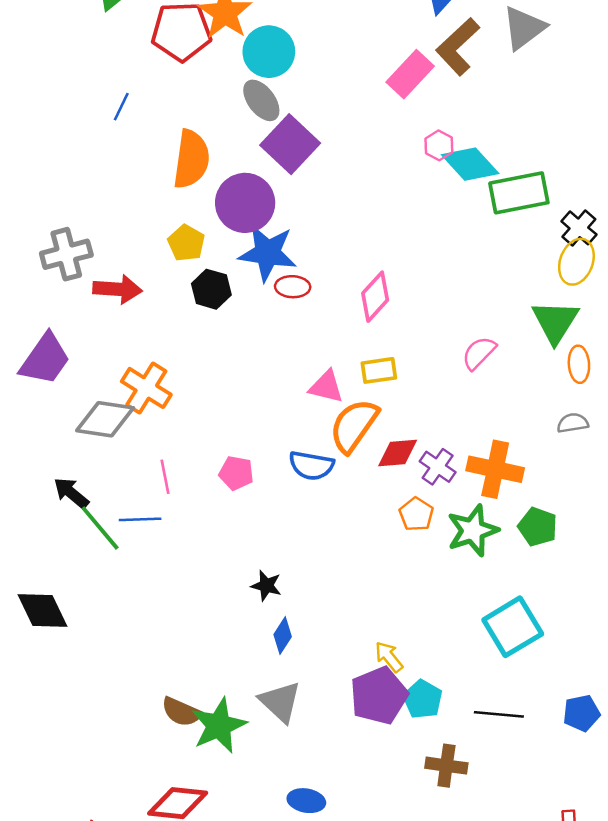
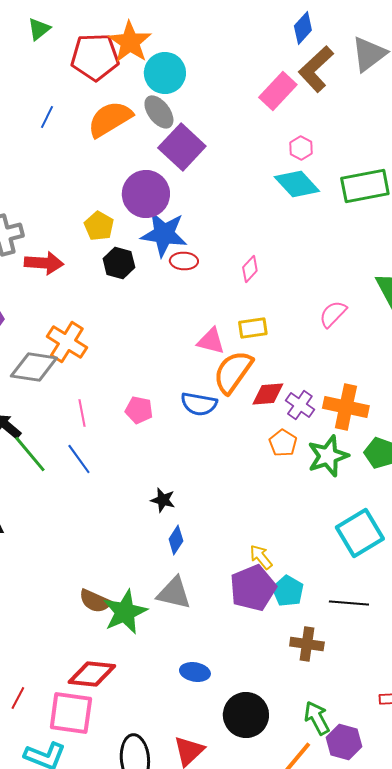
orange semicircle: (191, 159) -> (110, 119), moved, turned -129
cyan diamond: (470, 164) -> (297, 184), moved
pink diamond: (375, 297) -> (250, 269), size x0.7
blue line: (140, 519) -> (79, 459), moved, turned 56
gray triangle: (280, 702) -> (174, 593), turned -30

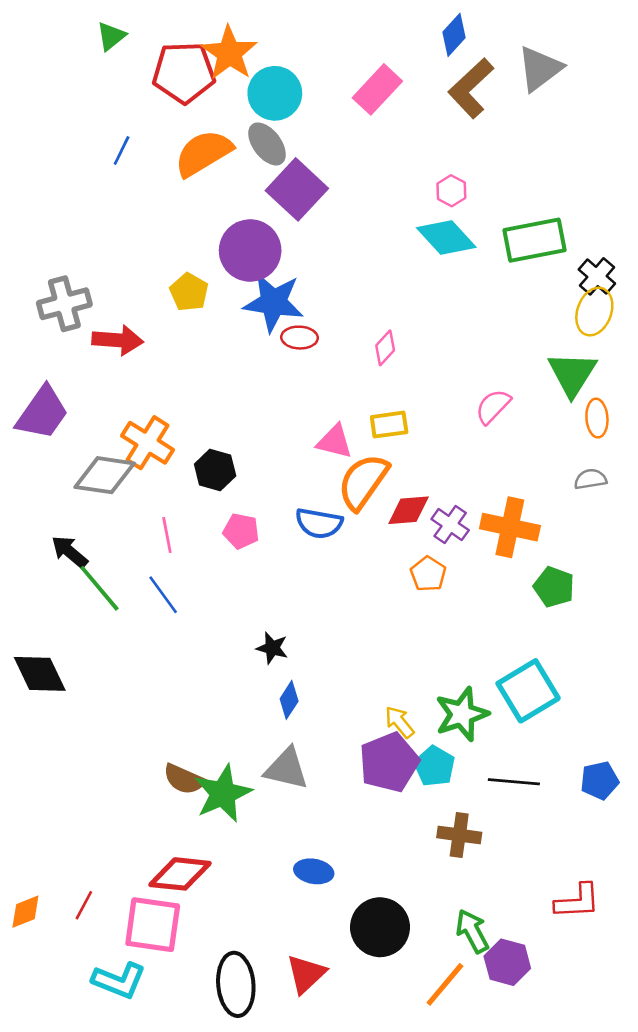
pink rectangle: (278, 91) -> (377, 89), moved
black hexagon: (119, 263) -> (215, 470), moved
green star: (328, 456) -> (462, 714), moved

